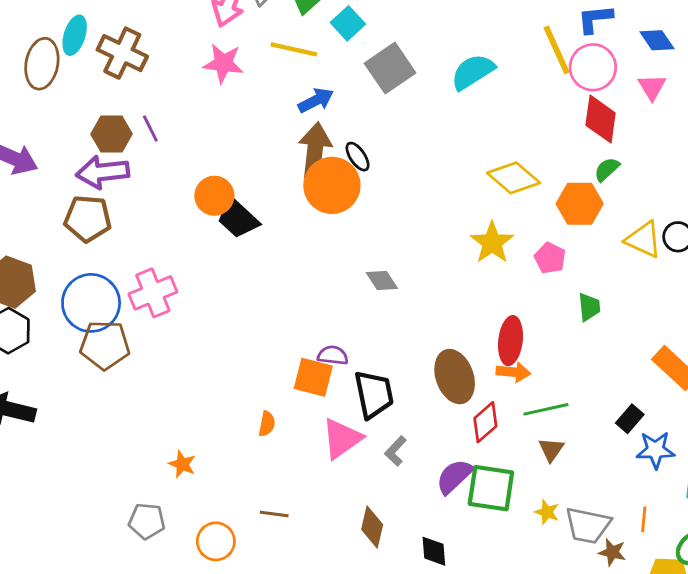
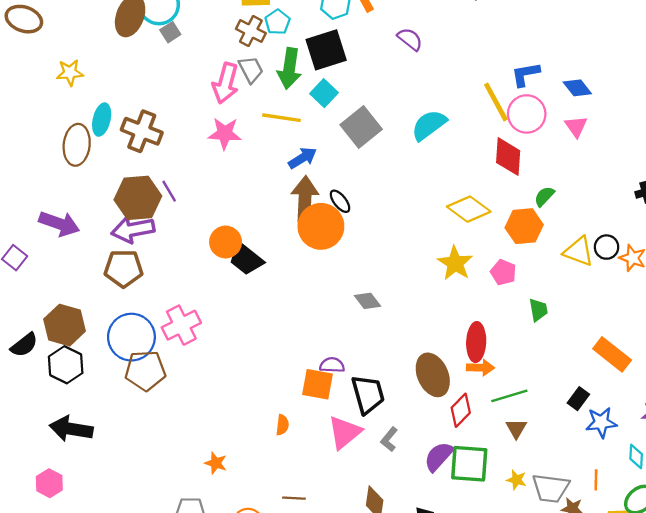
red diamond: (601, 119) -> (508, 157), moved
brown hexagon: (112, 134) -> (138, 198), size x1.4

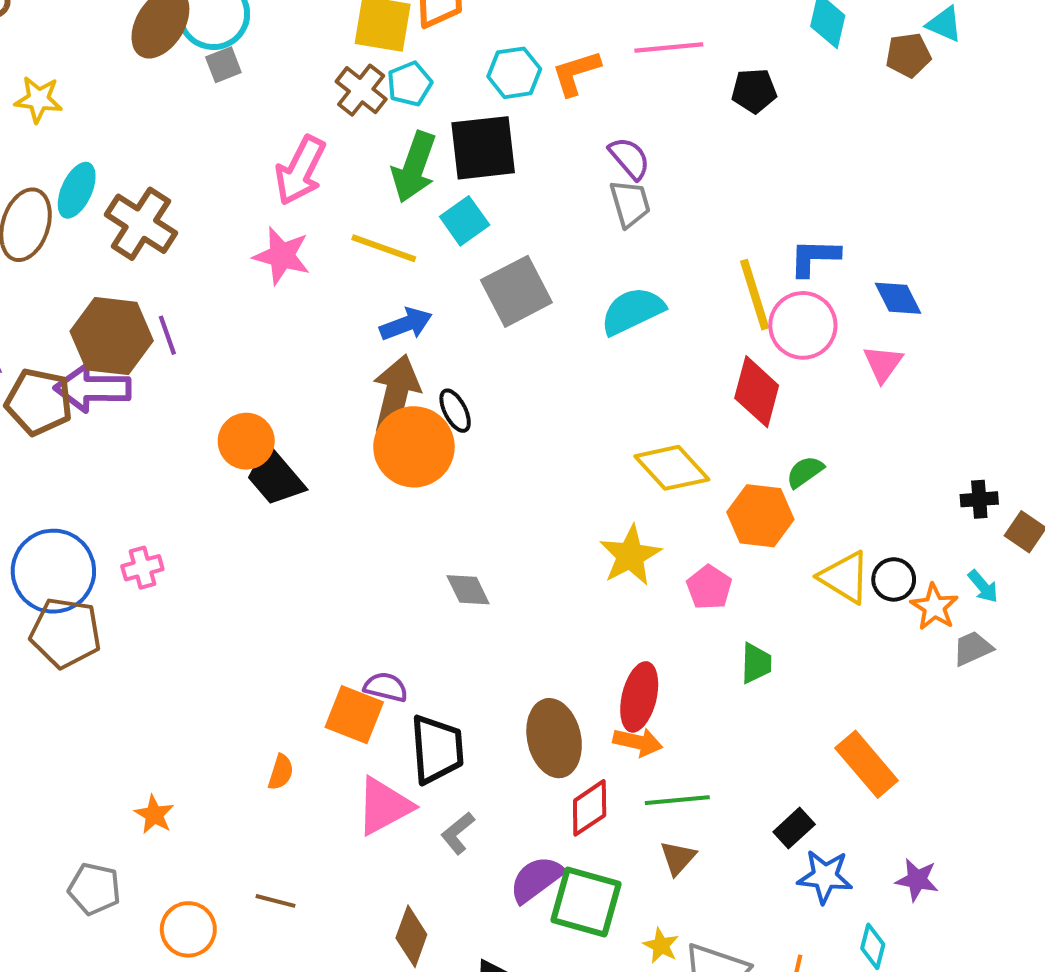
gray trapezoid: (251, 70) -> (630, 204), moved
brown pentagon: (124, 268) -> (39, 402), moved
pink cross: (181, 325) -> (142, 568), size x0.6

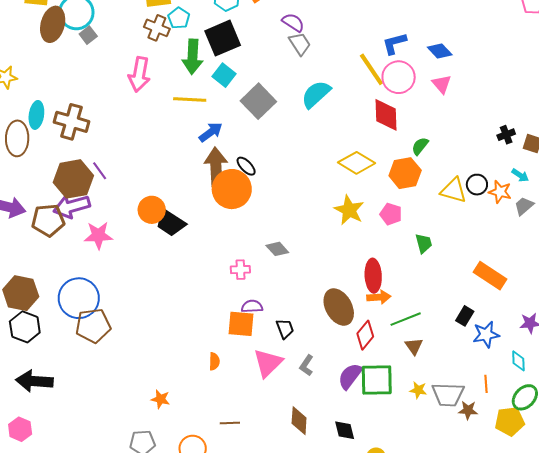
pink star: (282, 256) -> (98, 235), moved
pink cross: (142, 568) -> (240, 270), moved, turned 30
black trapezoid: (437, 749) -> (285, 329), size x0.6

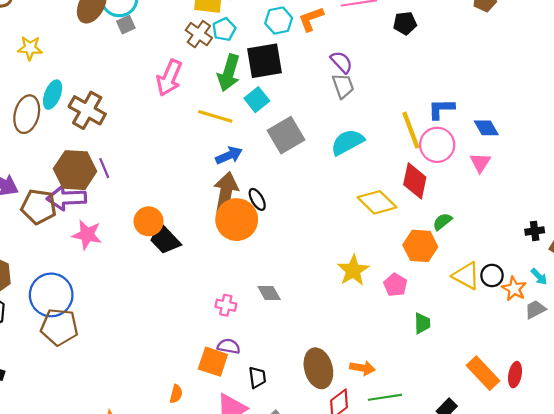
yellow diamond: (357, 163) -> (377, 202), moved
red ellipse: (373, 276) -> (515, 375), moved, size x0.7

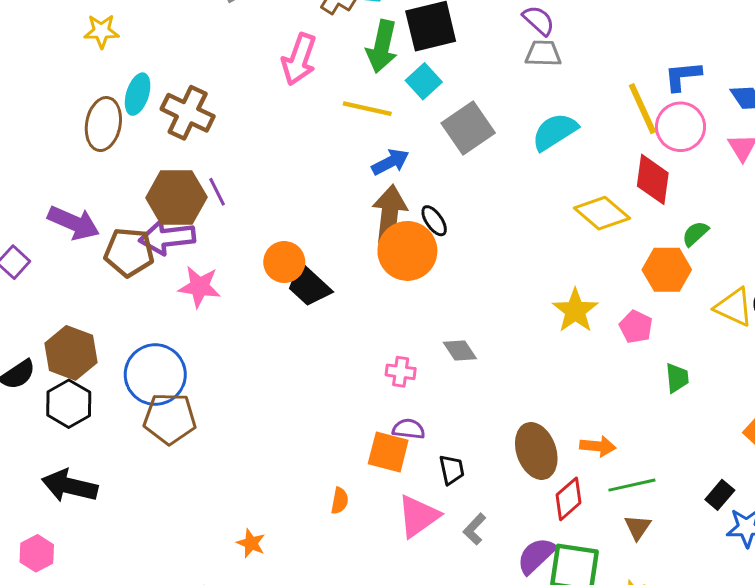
gray trapezoid: (343, 86) -> (543, 53), turned -65

